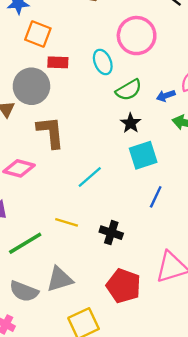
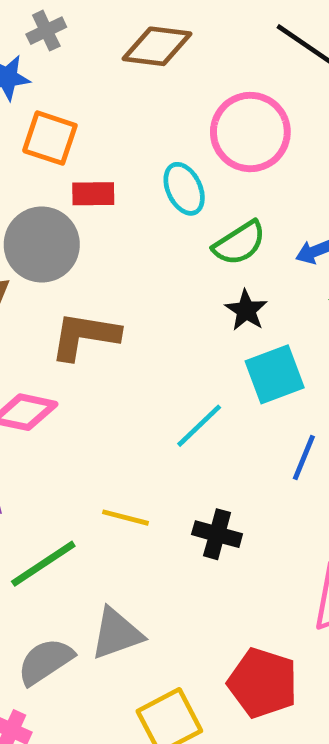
brown L-shape: (51, 132) -> (85, 336), turned -72
cyan line: (90, 177) -> (199, 426), moved
red pentagon: (124, 286) -> (263, 683), moved
gray semicircle: (24, 291) -> (45, 661), turned 128

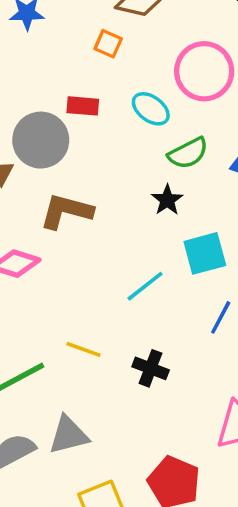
orange square: (50, 138) -> (108, 44), moved, size x0.7
cyan ellipse: (184, 189) -> (151, 109), turned -33
black star: (246, 310) -> (167, 200), moved

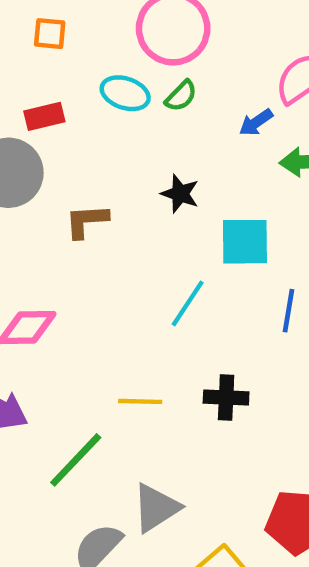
green semicircle: (188, 153) -> (181, 96), moved, size x0.7
brown L-shape: (66, 211) -> (87, 221), moved, size x0.7
cyan square: (205, 253) -> (245, 242), turned 33

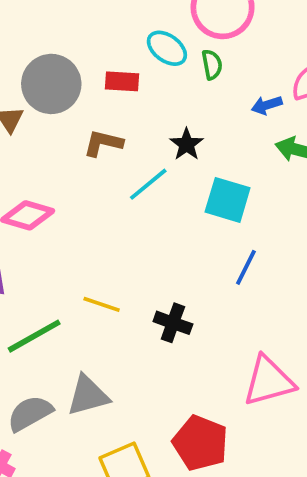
green semicircle: (181, 96) -> (212, 65), turned -72
red rectangle: (44, 116) -> (122, 81), moved
cyan line: (188, 303) -> (148, 184), moved

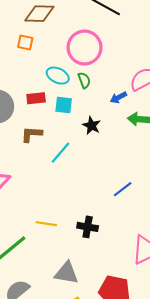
black star: (187, 144) -> (92, 125), moved
cyan square: (228, 200) -> (64, 105), moved, size x0.7
blue line: (246, 267) -> (123, 189), turned 36
gray triangle: (88, 395) -> (66, 273), moved, turned 35

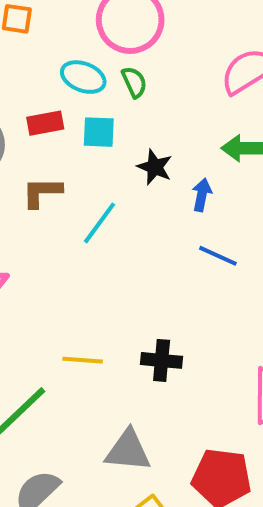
blue arrow: (118, 97) -> (202, 195), moved, turned 133
blue line: (123, 189) -> (218, 256), moved, turned 66

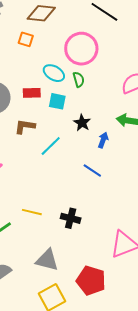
blue line: (218, 256) -> (92, 170), moved

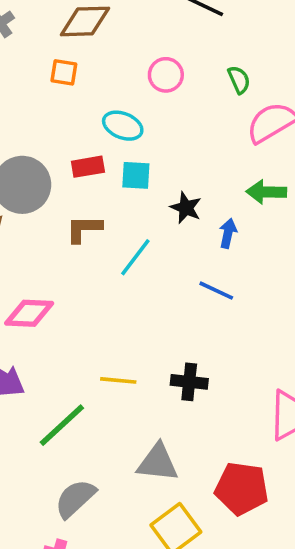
pink circle: (81, 49) -> (166, 75), size x0.6
green semicircle: (79, 79) -> (239, 80), moved

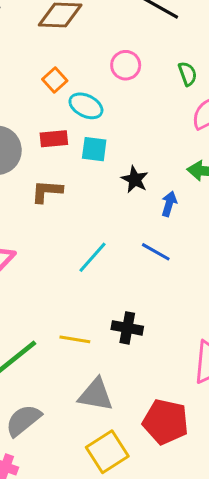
orange square: (64, 72) -> (55, 80), moved, turned 35
cyan line: (135, 257) -> (92, 257), moved
yellow line: (118, 380) -> (75, 339), moved

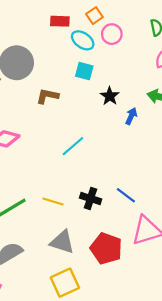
pink circle: (126, 65) -> (112, 34), moved
orange square: (55, 80) -> (94, 16), moved
red rectangle: (54, 139) -> (60, 21), moved
blue line: (156, 252) -> (126, 195), moved
red pentagon: (166, 422) -> (106, 248), moved

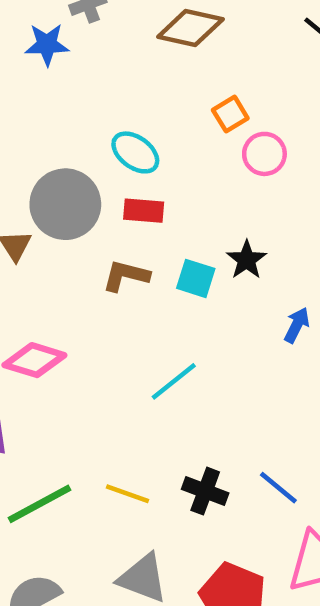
red rectangle: (60, 21) -> (144, 211), moved
cyan ellipse: (83, 40) -> (135, 152), moved
cyan square: (84, 71) -> (196, 278), moved
black star: (110, 96) -> (247, 260), moved

